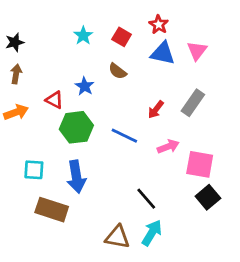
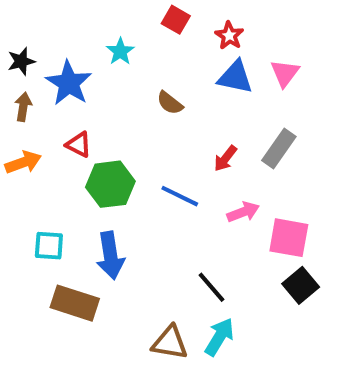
red square: (122, 37) -> (176, 20), moved
blue star: (85, 86) -> (69, 83), moved, size x1.6

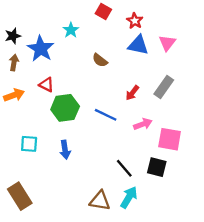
blue arrow: (110, 256) -> (65, 150), size x0.7
black square: (301, 285) -> (157, 167), moved, turned -36
brown rectangle: (75, 303) -> (20, 196), moved, turned 40

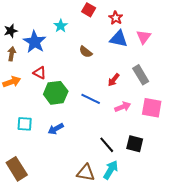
gray rectangle: (164, 87) -> (141, 75), turned -66
pink square: (170, 139) -> (152, 108), moved
blue arrow: (65, 150) -> (56, 129), turned 70

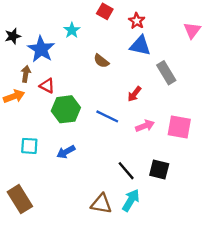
pink triangle: (144, 37) -> (192, 30), moved
brown arrow: (12, 54) -> (26, 74), moved
gray rectangle: (141, 75) -> (166, 73), moved

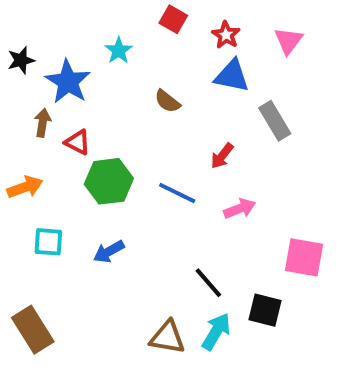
pink triangle: (192, 30) -> (288, 41), moved
orange arrow: (14, 96) -> (25, 187), moved
pink square: (179, 127) -> (304, 257), moved
black square: (159, 170) -> (265, 310), moved

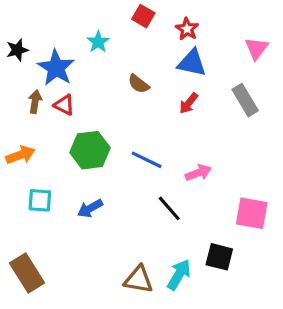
pink triangle: (288, 41) -> (257, 48), moved
gray rectangle: (275, 121) -> (245, 100), moved
red triangle: (78, 142) -> (64, 105), moved
red arrow: (222, 156) -> (189, 103), moved
black line: (208, 283) -> (169, 208), moved

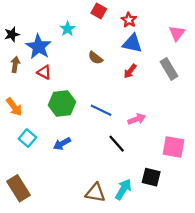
brown arrow: (35, 102) -> (15, 64), moved
orange arrow: (21, 155) -> (14, 107), turned 72
cyan square: (40, 200) -> (27, 138), turned 36

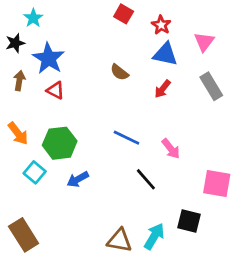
cyan star: (68, 29) -> (33, 18), moved
pink triangle: (177, 33) -> (204, 42), moved
green hexagon: (62, 104) -> (60, 143), moved
pink arrow: (137, 119) -> (171, 149), turned 72

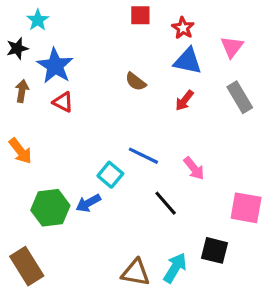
red square: (124, 14) -> (140, 15), turned -30
green hexagon: (60, 143) -> (50, 208), moved
cyan square: (35, 172) -> (110, 175), moved

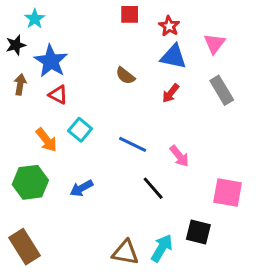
orange arrow: (20, 151) -> (46, 140), moved
cyan square: (110, 175) -> (80, 130), moved
green hexagon: (50, 208) -> (30, 182), moved

